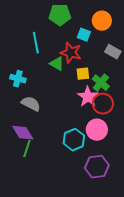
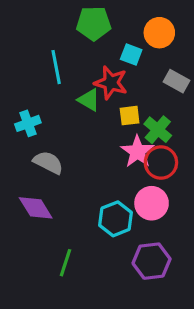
cyan cross: (18, 79) -> (28, 123), turned -35
green line: (27, 149) -> (65, 263), moved

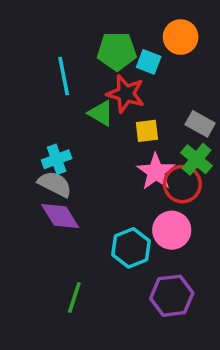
green pentagon: (94, 23) -> (117, 51), moved
gray rectangle: (177, 81) -> (200, 124), moved
cyan cross: (28, 123) -> (57, 159), moved
green cross: (158, 130) -> (197, 159), moved
purple diamond: (36, 208) -> (60, 216), moved

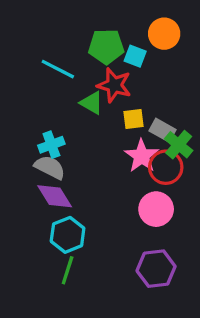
cyan line: (64, 76) -> (58, 69), turned -52
gray rectangle: (200, 124) -> (163, 130), moved
cyan hexagon: (131, 248) -> (68, 235), moved

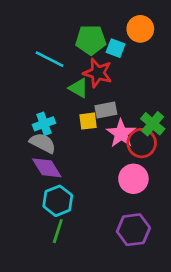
yellow square: (134, 119) -> (88, 121), moved
gray rectangle: (163, 130) -> (106, 110), moved, turned -40

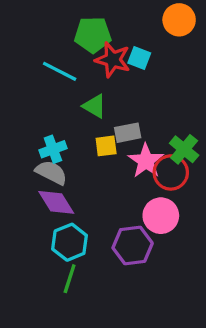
orange circle: (140, 29) -> (179, 20), moved
green pentagon: (91, 40) -> (93, 35), moved
red star: (98, 73) -> (113, 60), moved
purple hexagon: (133, 230) -> (133, 246), moved

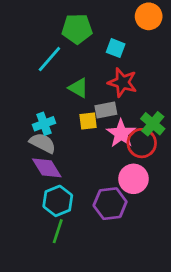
red star: (113, 60) -> (122, 82), moved
cyan line: (60, 71) -> (49, 59), turned -76

